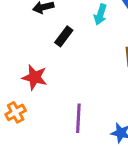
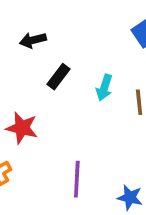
cyan arrow: (100, 14) -> (104, 88), moved

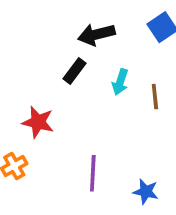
black arrow: (33, 40) -> (96, 34), moved, size x1.4

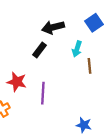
cyan arrow: (120, 82) -> (77, 49), moved
purple line: (93, 173) -> (43, 93), moved

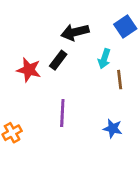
red star: (17, 82) -> (29, 70), moved
blue star: (84, 125) -> (113, 128), moved

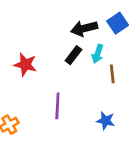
black arrow: (75, 32) -> (84, 28), moved
black rectangle: (58, 60) -> (73, 55), moved

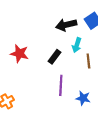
black rectangle: (73, 55) -> (54, 57), moved
purple line: (57, 106) -> (61, 85), moved

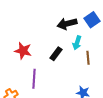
purple line: (61, 85) -> (34, 79), moved

